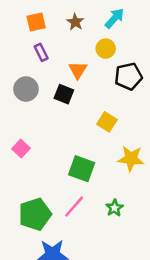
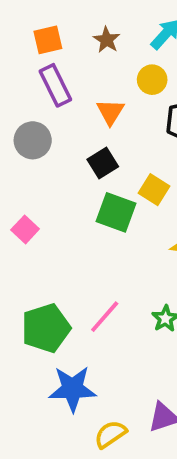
purple rectangle: (41, 52) -> (55, 85), size x1.5
black square: (64, 94) -> (103, 163), moved, turned 36
green square: (82, 169) -> (116, 212), moved

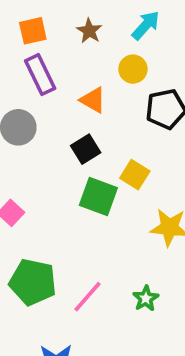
orange triangle: (110, 112) -> (93, 100), turned -32
green pentagon: (46, 328) -> (33, 282), moved, turned 30

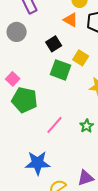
orange triangle: (93, 100) -> (71, 20), moved
green pentagon: (33, 282) -> (25, 100), moved

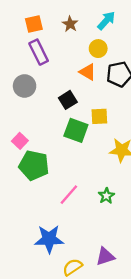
yellow square: (81, 58) -> (99, 116), turned -35

